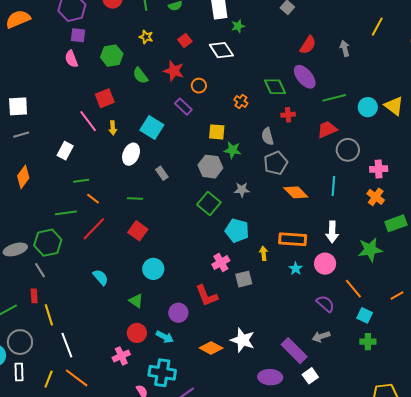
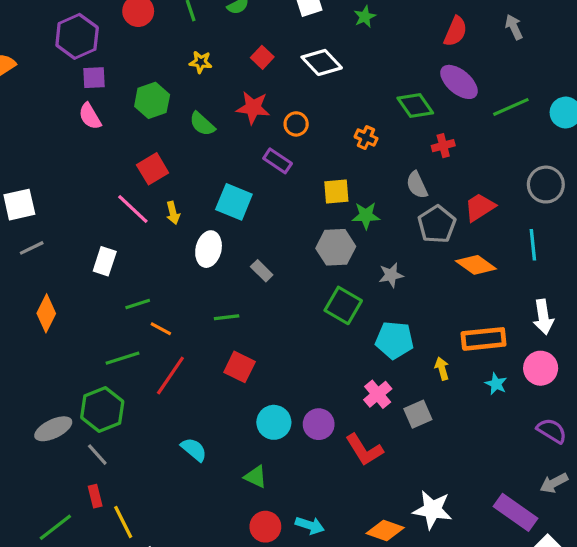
green star: (238, 26) -> (365, 17), moved
red trapezoid: (327, 129) -> (480, 207), moved
purple circle: (178, 313) -> (319, 424), moved

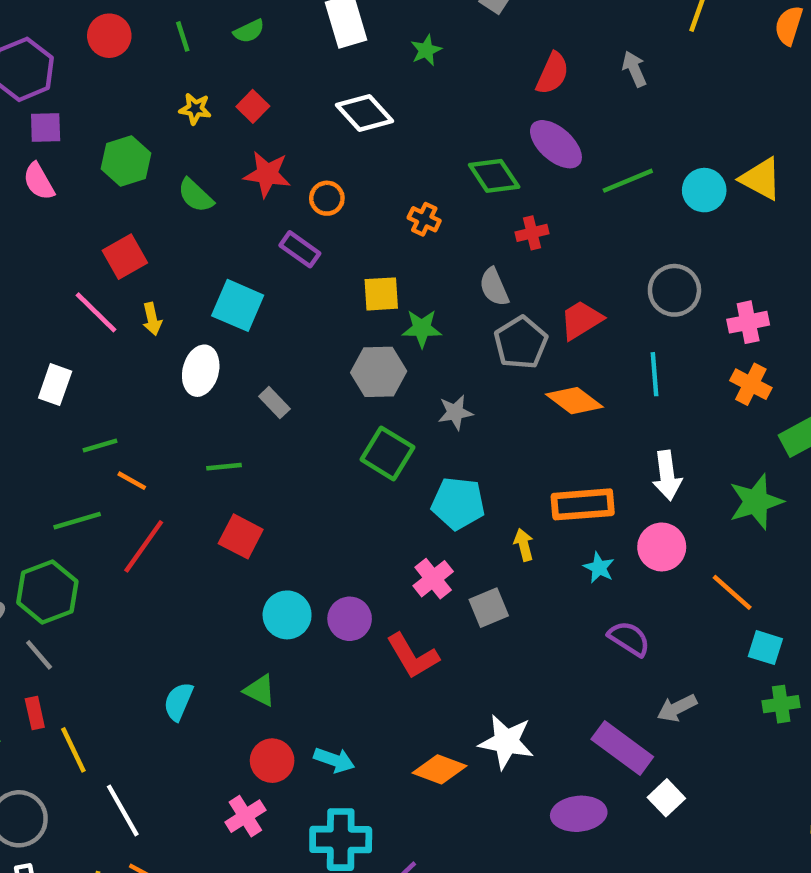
red square: (262, 57) -> (253, 106), moved
purple semicircle: (552, 431) -> (629, 639), moved
cyan semicircle: (194, 450) -> (178, 701), moved, turned -108

